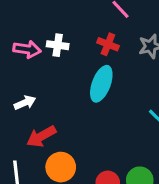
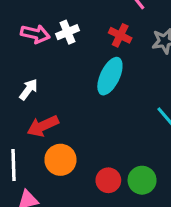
white cross: (58, 45) -> (68, 32), turned -35
white arrow: (25, 103) -> (28, 89), turned -35

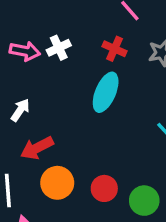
red circle: (108, 180) -> (104, 188), moved

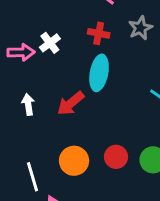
white arrow: (20, 110) -> (28, 104), turned -30
red arrow: (37, 148) -> (71, 103), moved

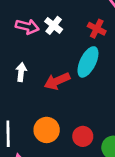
white cross: (50, 43) -> (54, 25), turned -30

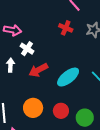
white cross: (54, 25) -> (27, 49), moved
cyan ellipse: (88, 62) -> (68, 77), moved, turned 30

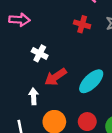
pink arrow: (13, 30) -> (19, 20), moved
white arrow: (10, 65) -> (34, 96), moved

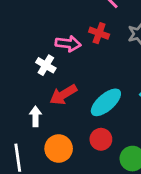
pink arrow: (19, 20) -> (68, 44), moved
red circle: (87, 122) -> (101, 139), moved

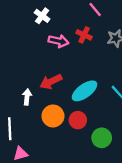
white cross: (46, 65) -> (42, 16), moved
orange circle: (59, 148) -> (53, 116), moved

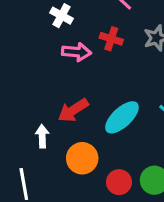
white cross: (42, 16) -> (62, 16), moved
red circle: (78, 120) -> (119, 182), moved

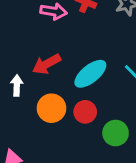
red circle: (119, 182) -> (85, 112), moved

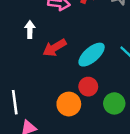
white arrow: (17, 85) -> (30, 30), moved
orange circle: (51, 108) -> (69, 104), moved

